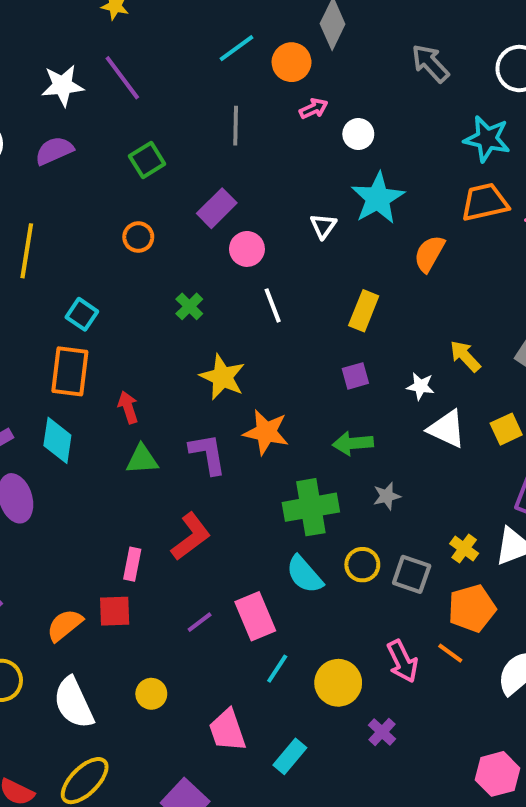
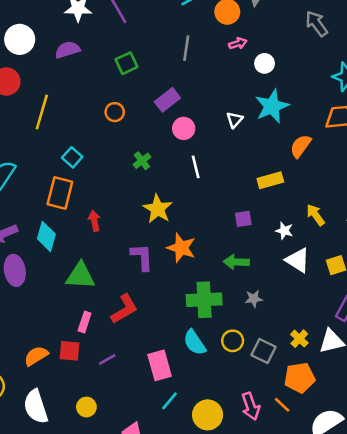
yellow rectangle: (364, 311) -> (270, 180), moved, turned 45
green triangle: (142, 459) -> (80, 276), moved, size x1.4
purple line: (200, 622) -> (107, 360), moved

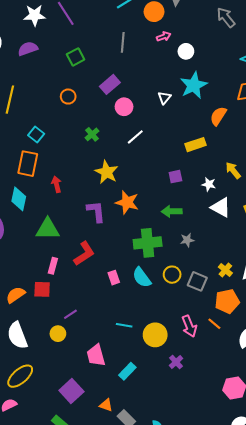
white line: (196, 167) -> (135, 137), turned 66
purple line: (107, 360) -> (70, 314), moved
pink rectangle: (160, 365) -> (114, 278), moved, size x0.6
cyan line: (169, 401) -> (124, 325), turned 63

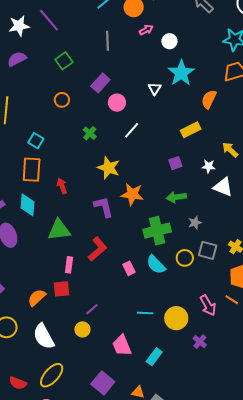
gray square: (197, 281) -> (208, 250), moved

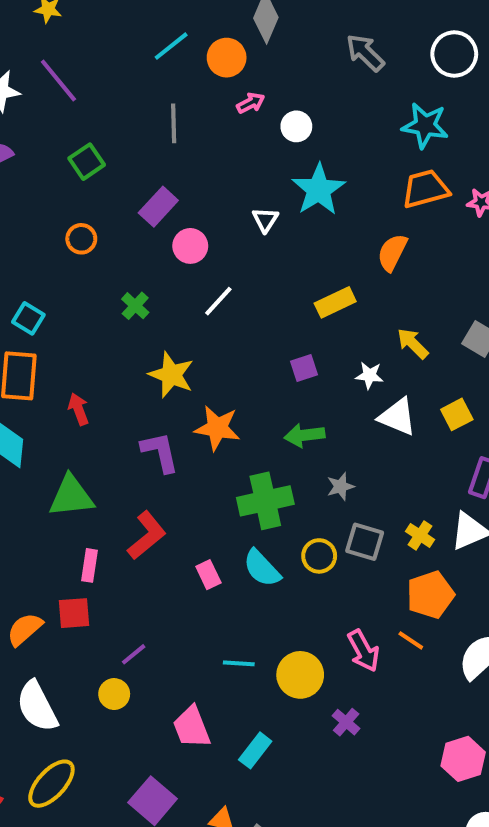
orange semicircle: (209, 99) -> (392, 252), moved

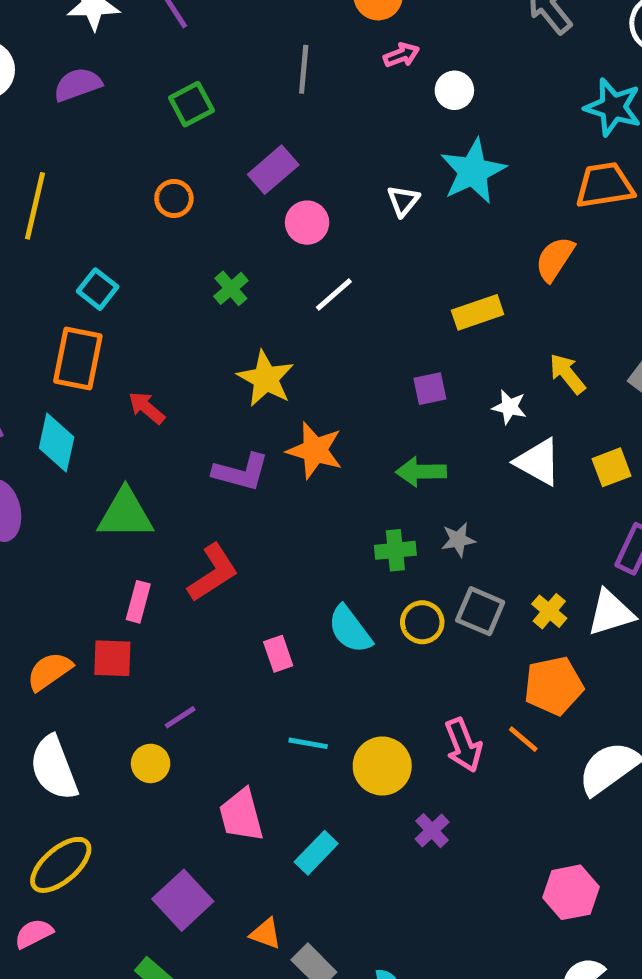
red arrow: (79, 409) -> (147, 408), turned -36
purple L-shape: (160, 452) -> (241, 472), turned 111
green cross: (265, 501) -> (395, 550), moved, size x0.6
pink rectangle: (208, 575) -> (278, 654), moved

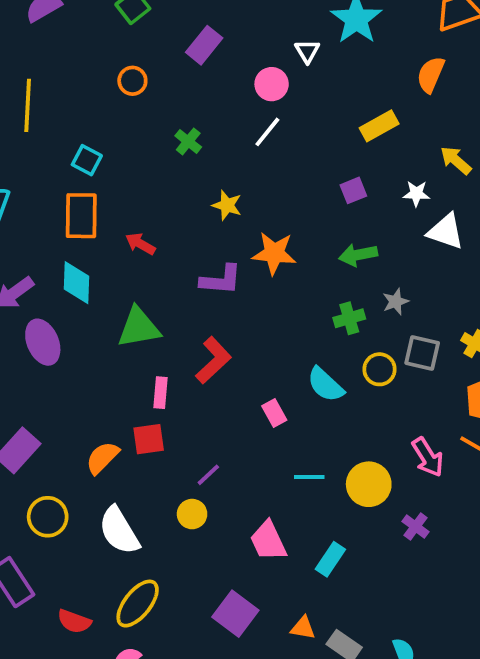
pink circle: (307, 223) -> (272, 84), moved
yellow star: (266, 379) -> (227, 205), size x0.7

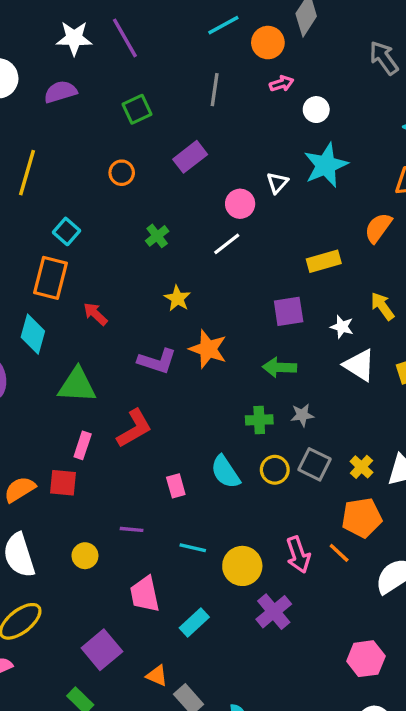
purple square: (353, 190) -> (289, 311), size x1.4
purple line: (208, 475) -> (132, 529), moved, turned 35
purple cross: (416, 527) -> (274, 612), size x1.5

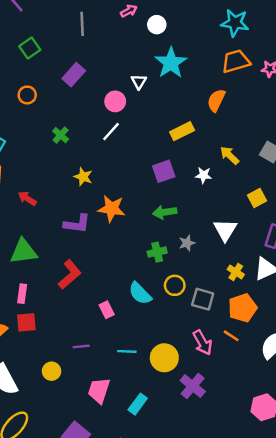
white triangle: (359, 365) -> (225, 230), moved, turned 40
pink rectangle: (83, 445) -> (22, 294), moved
gray square: (315, 464) -> (203, 299), moved
pink trapezoid: (145, 594) -> (99, 391), turned 40

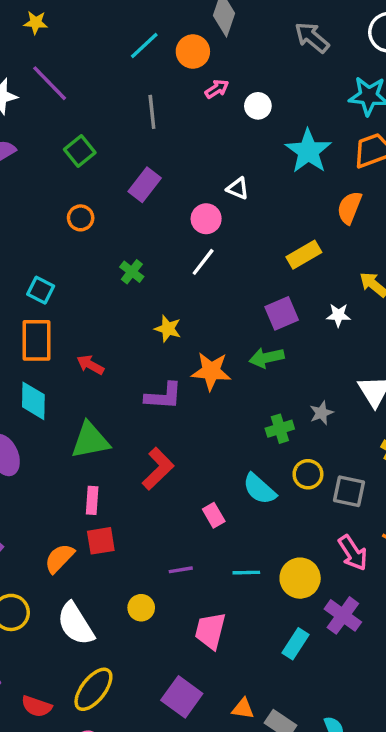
cyan star: (171, 63) -> (308, 151), moved
white triangle: (139, 82) -> (238, 188), turned -35
green arrow: (165, 212) -> (267, 358), moved
cyan rectangle: (138, 404) -> (296, 644), moved

